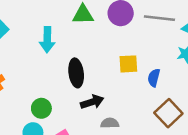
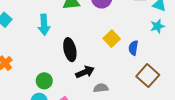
yellow square: (128, 64) -> (112, 39), turned -35

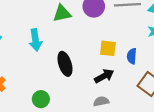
yellow square: (112, 39) -> (108, 48), turned -35
black arrow: (85, 72) -> (104, 76), moved

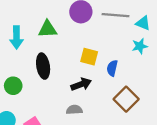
green triangle: (62, 13) -> (48, 29), moved
green circle: (41, 99) -> (13, 86), moved

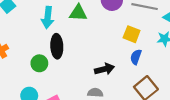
yellow square: (89, 57) -> (132, 34), moved
black ellipse: (43, 66) -> (57, 46), moved

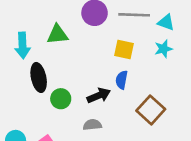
blue semicircle: (136, 57) -> (122, 80), moved
green circle: (39, 63) -> (61, 99), moved

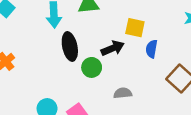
yellow square: (124, 50) -> (135, 28), moved
black arrow: (99, 95) -> (113, 48), moved

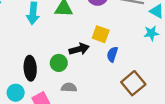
black ellipse: (70, 47) -> (30, 68), moved
gray semicircle: (123, 93) -> (69, 87), moved

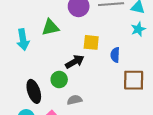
blue semicircle: (112, 54) -> (115, 55), moved
brown square: (133, 83) -> (134, 80), turned -35

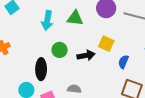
green circle: (59, 80) -> (60, 50), moved

